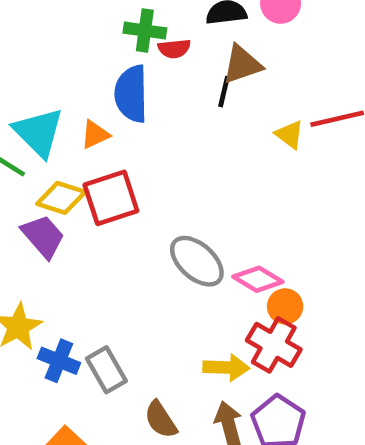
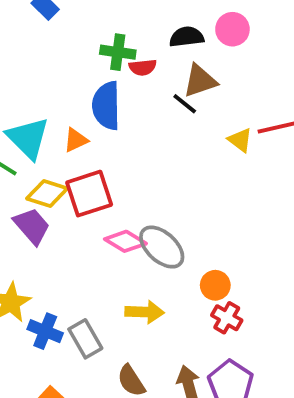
black line: (224, 92) -> (185, 104), turned -64
pink diamond: (258, 279) -> (125, 241), moved
orange circle: (285, 306) -> (215, 285), moved
red cross: (274, 345) -> (227, 318), size x0.7
yellow arrow: (226, 368) -> (145, 312), moved

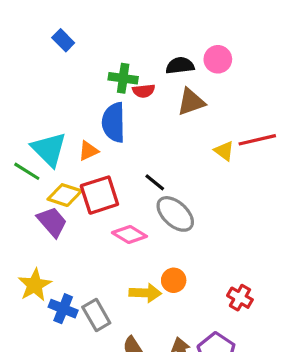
black line: (185, 104) -> (155, 182), moved
gray ellipse: (162, 247) -> (175, 214), moved
orange circle: (215, 285) -> (174, 280), moved
red cross: (227, 318) -> (240, 298), moved

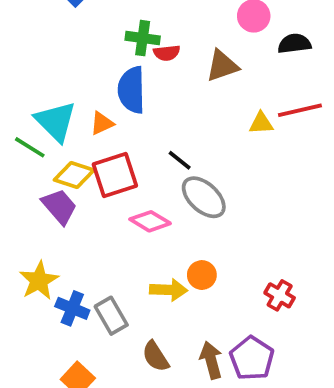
black semicircle: (180, 66) -> (294, 44), moved
yellow triangle: (224, 151) -> (261, 123), turned -40

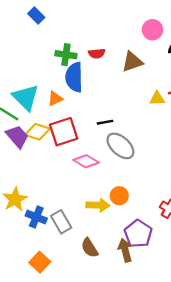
green cross: (143, 38) -> (66, 55), moved
black line: (180, 160) -> (105, 122), turned -49
purple trapezoid: (59, 207) -> (17, 136), moved
purple pentagon: (252, 358) -> (138, 234), moved

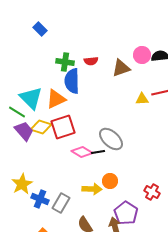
pink circle: (152, 30) -> (142, 55), moved
orange triangle: (55, 98) -> (56, 99), size x1.5
black line: (105, 122) -> (98, 152), moved
gray rectangle: (61, 222) -> (61, 203), turned 60

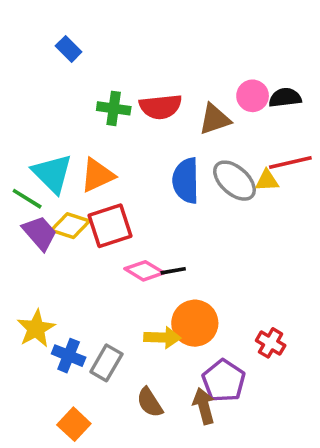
red semicircle: (91, 61) -> (161, 107), size x1.6
blue semicircle: (72, 81) -> (186, 181), moved
yellow triangle: (142, 99) -> (267, 181), moved
gray ellipse: (111, 139) -> (235, 181), moved
orange circle: (110, 181) -> (195, 323), size x1.6

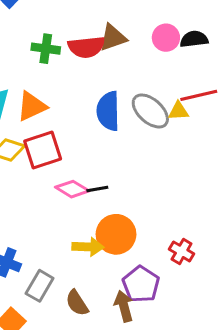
brown triangle: (215, 119) -> (113, 38), moved
gray rectangle: (106, 363) -> (40, 286), moved

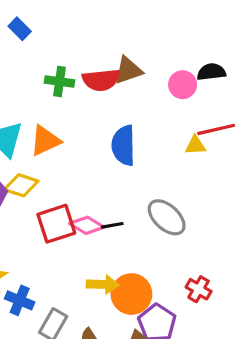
pink circle: (166, 38) -> (183, 85), moved
gray ellipse: (150, 111) -> (167, 217), moved
red square: (43, 150) -> (56, 224), moved
orange circle: (116, 234) -> (131, 294), moved

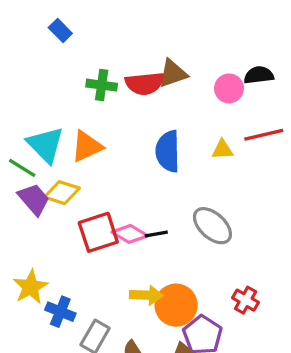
yellow triangle: (195, 145) -> (222, 150), moved

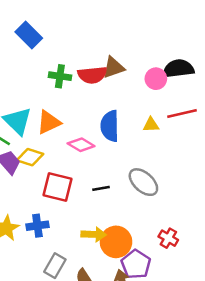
blue rectangle: (60, 31) -> (29, 35), size x1.5
black semicircle: (259, 75) -> (178, 69), size x1.4
red square: (98, 232) -> (57, 187), turned 32
pink diamond: (130, 234) -> (81, 145), moved
blue cross: (60, 312) -> (37, 226), moved, turned -30

